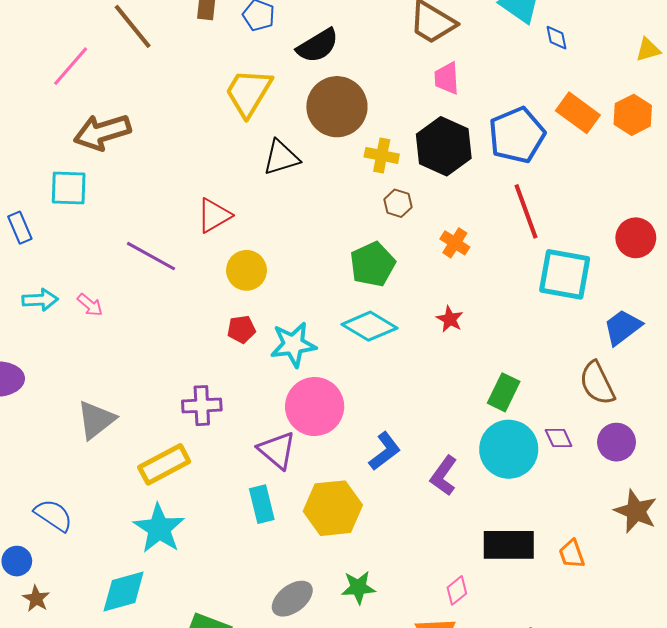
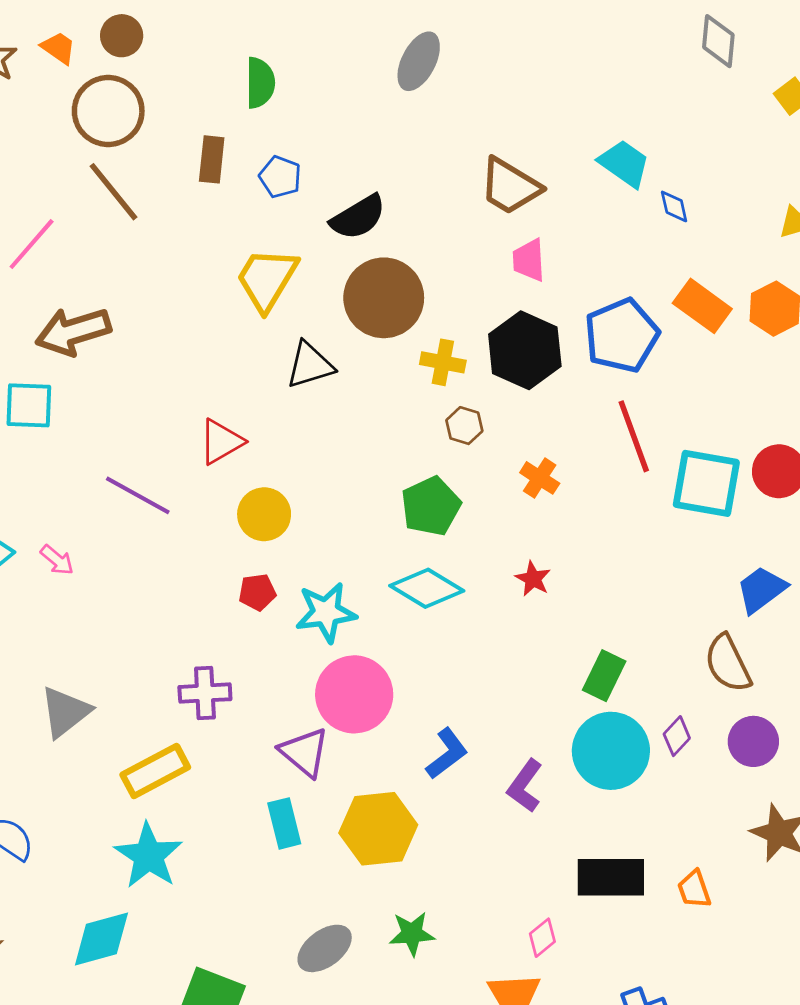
cyan square: (565, 274) -> (706, 483), moved
purple diamond: (559, 438) -> (677, 736), turned 68

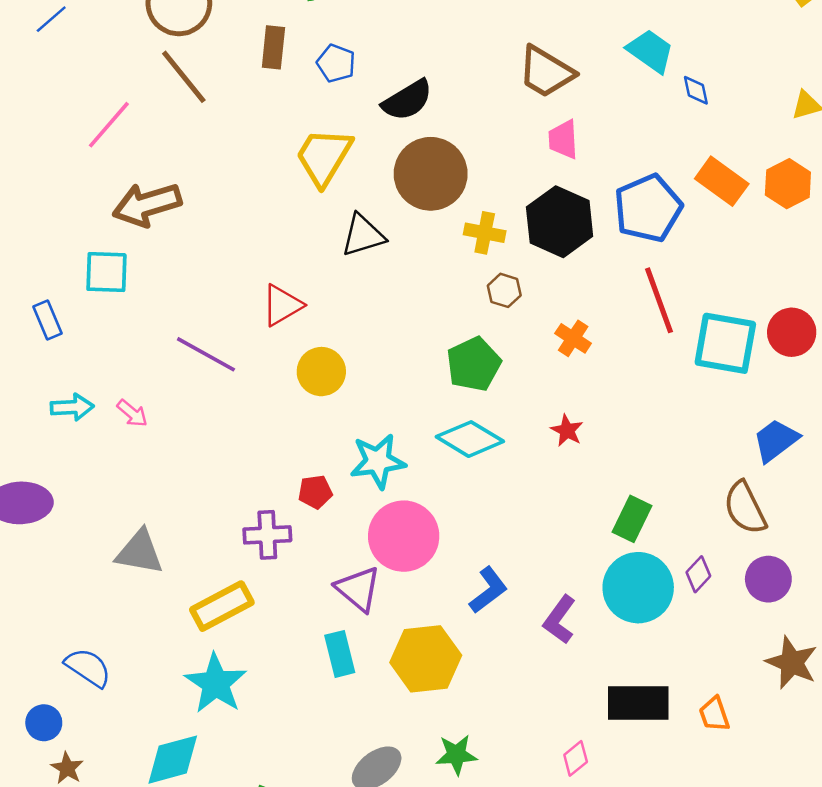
red pentagon: (257, 592) -> (315, 492), moved
gray triangle: (65, 712) -> (140, 552), turned 48

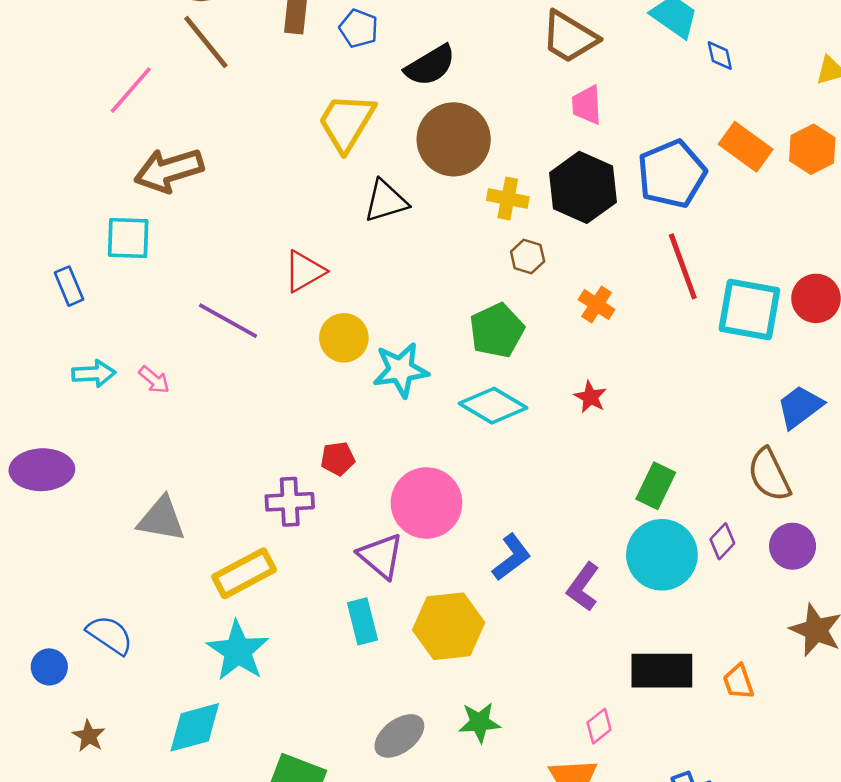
cyan star: (378, 461) -> (401, 370), moved
blue circle: (44, 723) -> (49, 667), moved

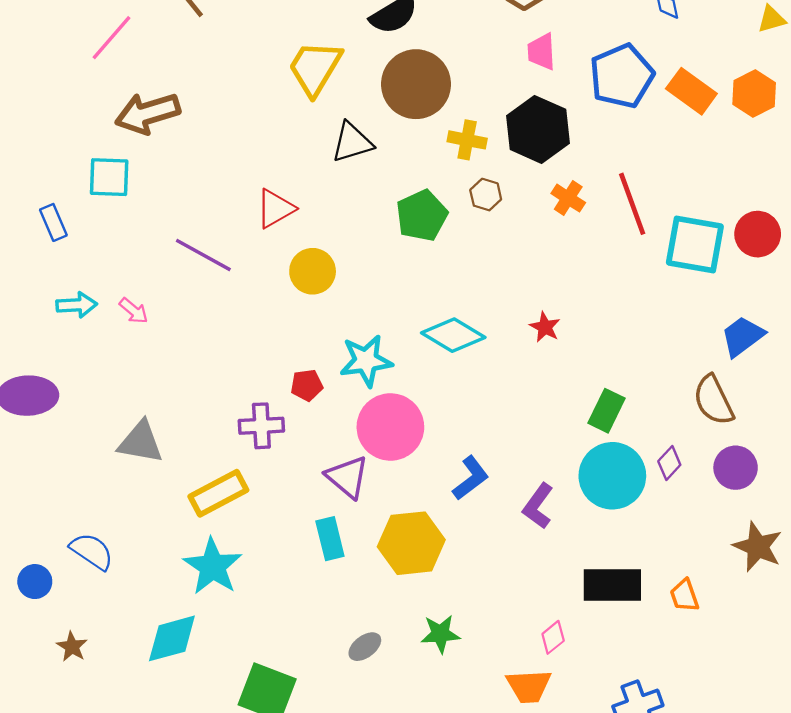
blue pentagon: (672, 174) -> (622, 76), moved
orange cross: (597, 305) -> (568, 198), moved
green pentagon: (497, 330) -> (422, 215), moved
cyan star: (401, 370) -> (366, 361), moved
gray ellipse: (399, 736) -> (365, 647), size x0.7

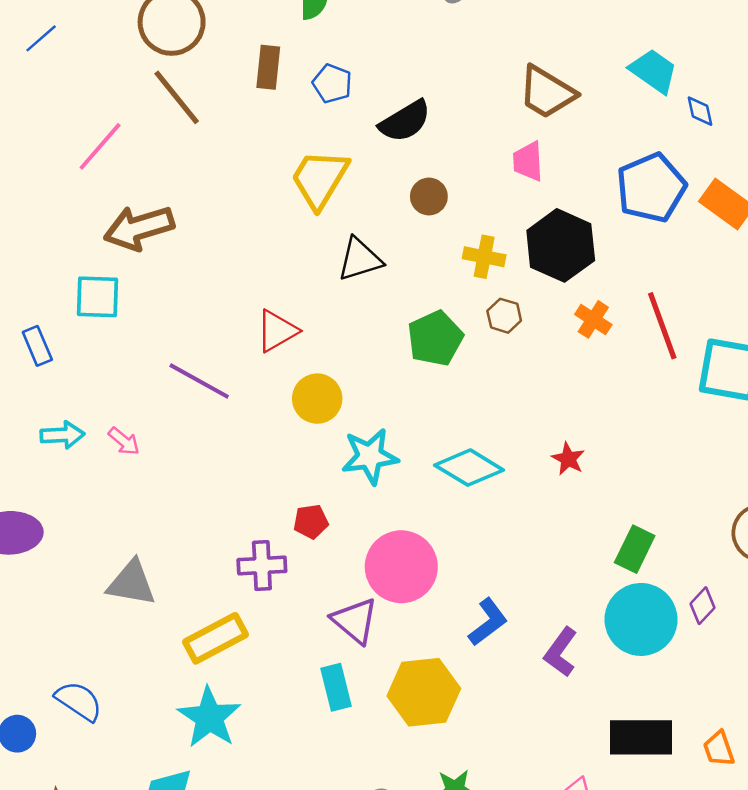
pink trapezoid: (541, 52) -> (528, 161), moved
brown circle: (416, 84) -> (429, 196), size x0.5
cyan star: (366, 361) -> (370, 456), moved

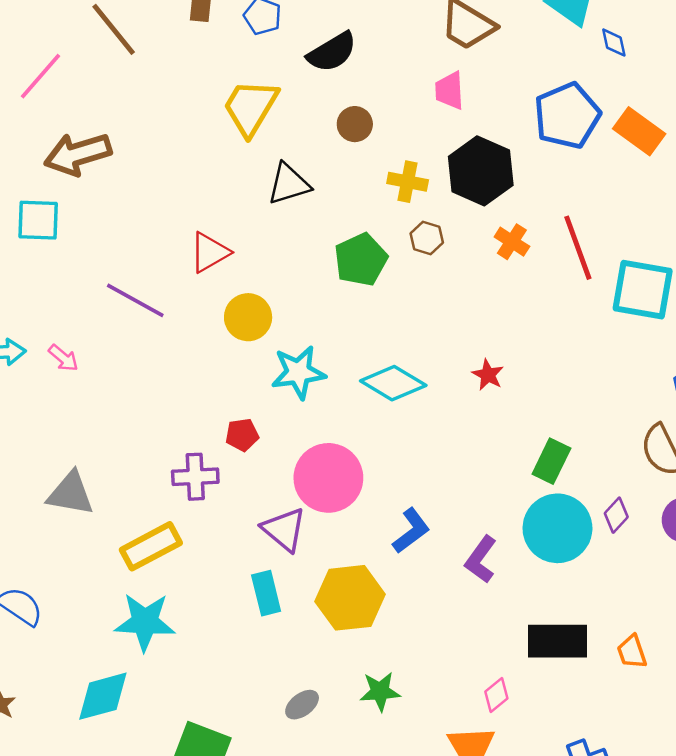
cyan star: (209, 717) -> (145, 622), turned -30

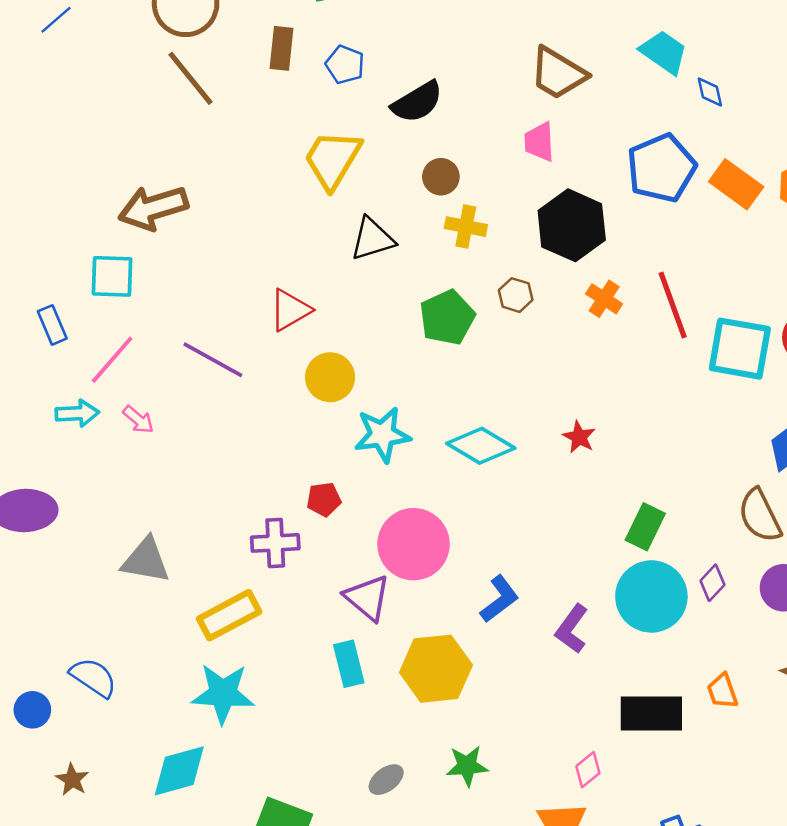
pink line: (41, 76) -> (112, 360), moved
yellow cross: (408, 182) -> (466, 227), moved
orange trapezoid: (632, 652) -> (722, 691), moved

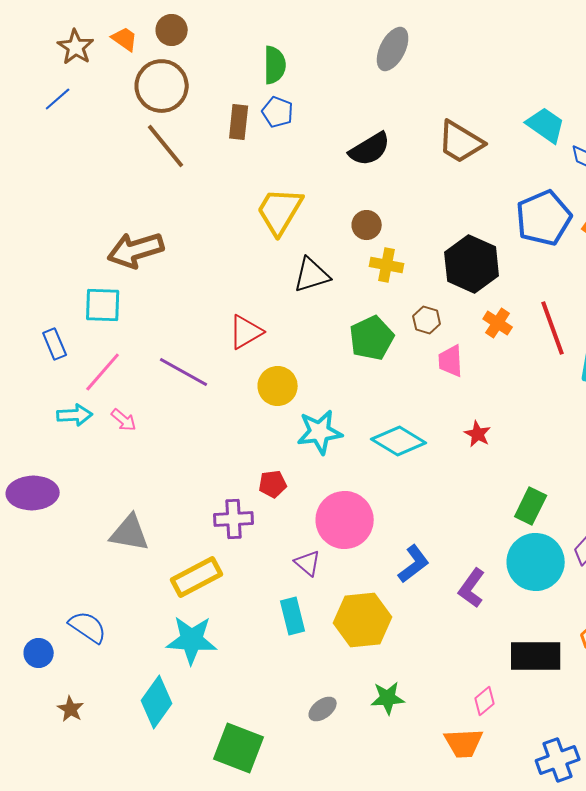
blue pentagon: (345, 65) -> (278, 112), moved
black semicircle: (417, 102) -> (370, 149), moved
pink trapezoid: (539, 142) -> (451, 361), moved
purple triangle: (367, 598) -> (308, 563), size x0.7
cyan diamond: (179, 771) -> (157, 702), turned -39

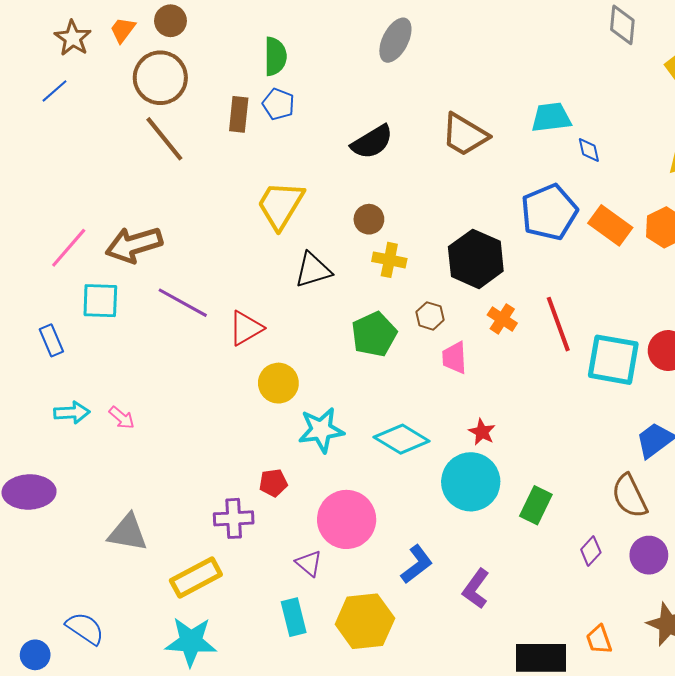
orange trapezoid: (125, 39) -> (123, 30), turned -88
cyan trapezoid: (546, 125) -> (551, 117), turned -42
pink line: (103, 372) -> (69, 248), moved
purple line: (184, 372) -> (183, 303), moved
cyan circle: (536, 562) -> (471, 482), moved

